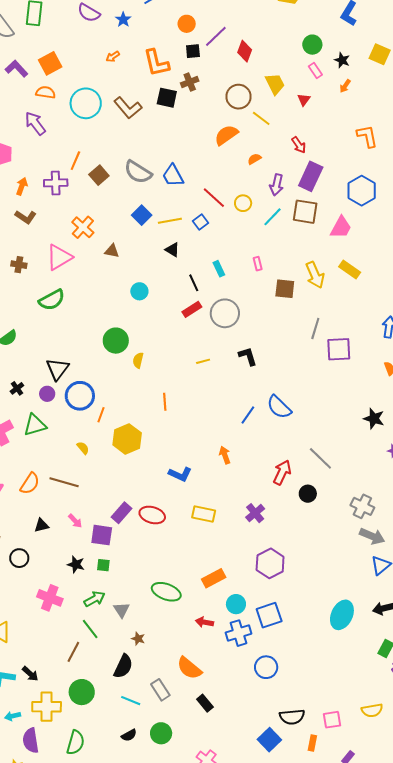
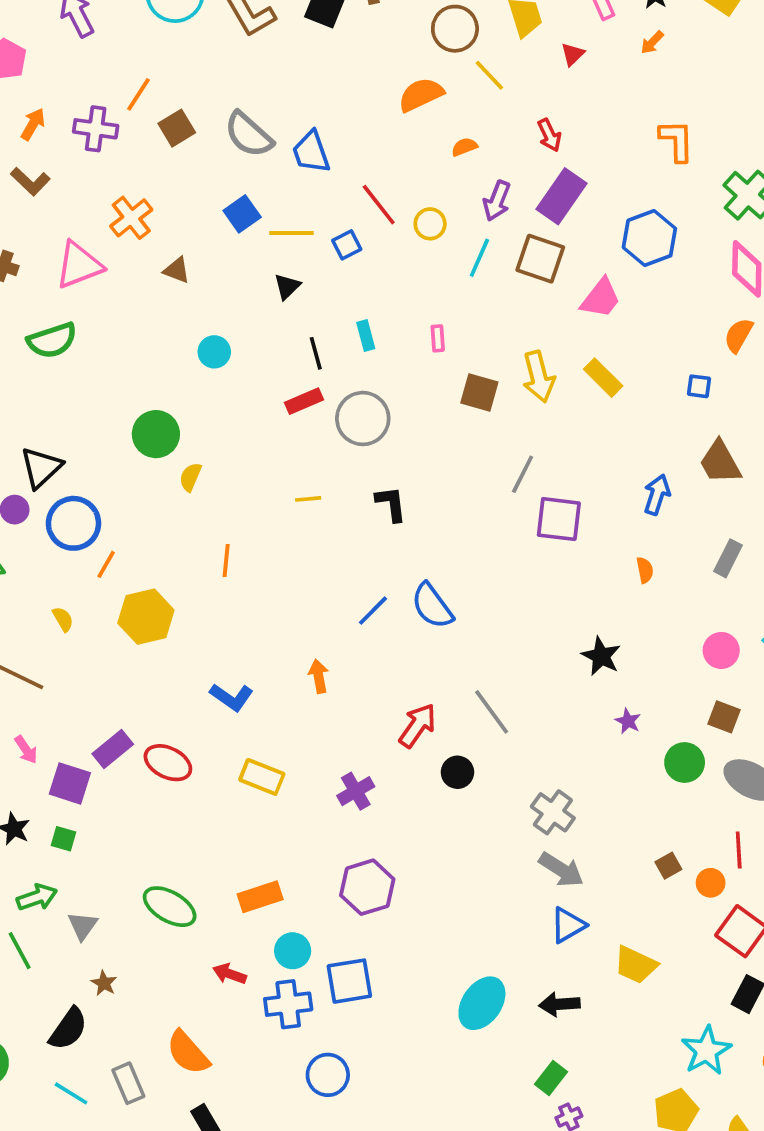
cyan line: (273, 217) -> (479, 258), turned -30
black triangle: (172, 250) -> (287, 286), turned 35

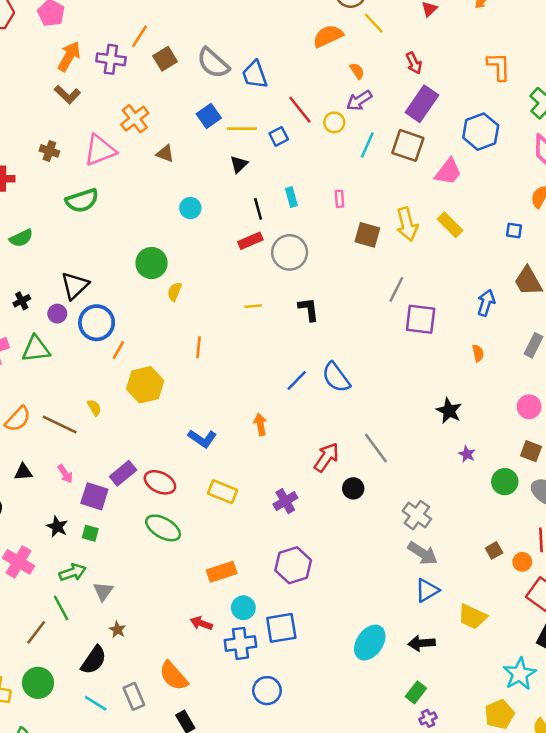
orange arrow: (33, 124) -> (69, 56), size x1.4
orange semicircle: (464, 147) -> (357, 71), turned 77
purple arrow: (497, 201) -> (359, 101), moved, turned 35
yellow semicircle: (63, 619) -> (94, 408), moved
green ellipse: (170, 907) -> (163, 528), moved

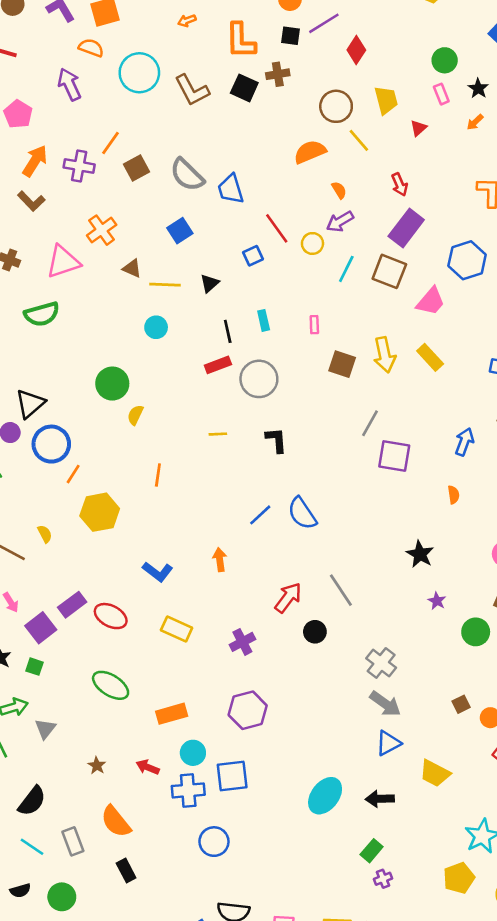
yellow line: (242, 129) -> (165, 285), moved
purple square: (94, 496) -> (41, 628), turned 32
green ellipse: (163, 528) -> (111, 685), moved
brown star: (117, 630) -> (97, 766), moved

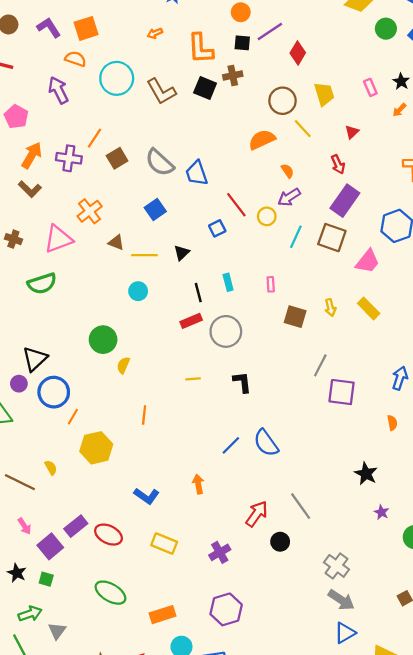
green circle: (445, 60) -> (386, 29), moved
red triangle: (418, 128) -> (352, 132), moved
yellow arrow: (384, 355) -> (330, 308), size x0.6

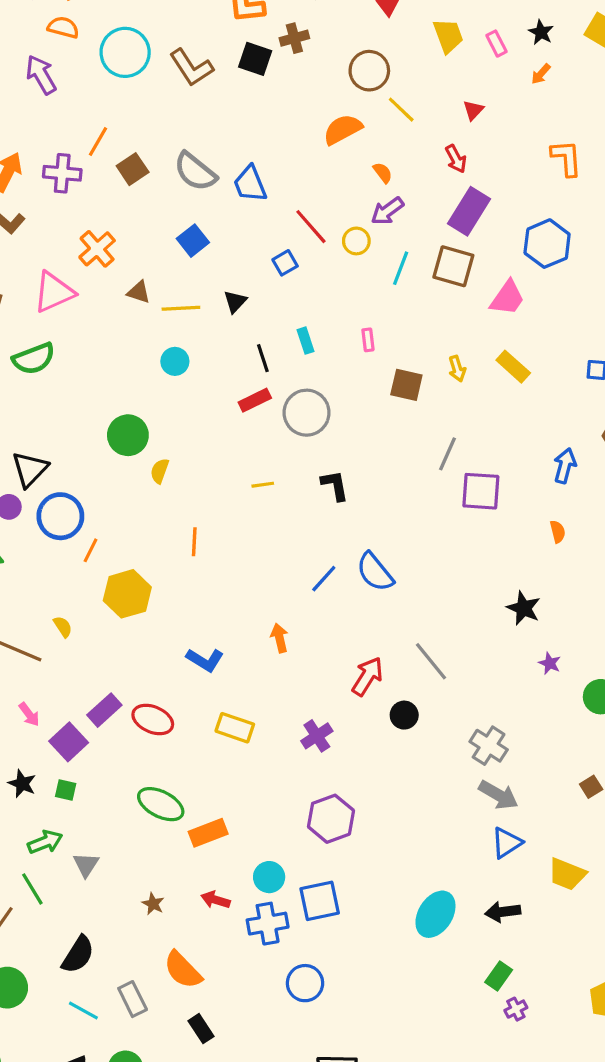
yellow trapezoid: (324, 94) -> (448, 36), moved
orange rectangle: (162, 615) -> (208, 833), moved

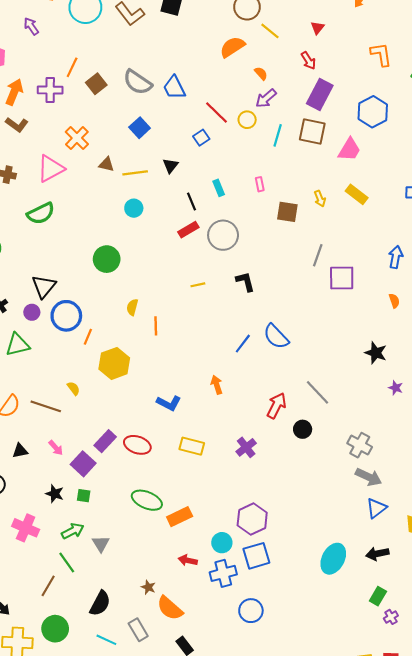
purple arrow: (41, 75) -> (31, 26), size x0.7
yellow semicircle: (160, 471) -> (132, 307), moved
purple hexagon: (331, 819) -> (252, 519), moved
brown star: (153, 904) -> (148, 587), moved

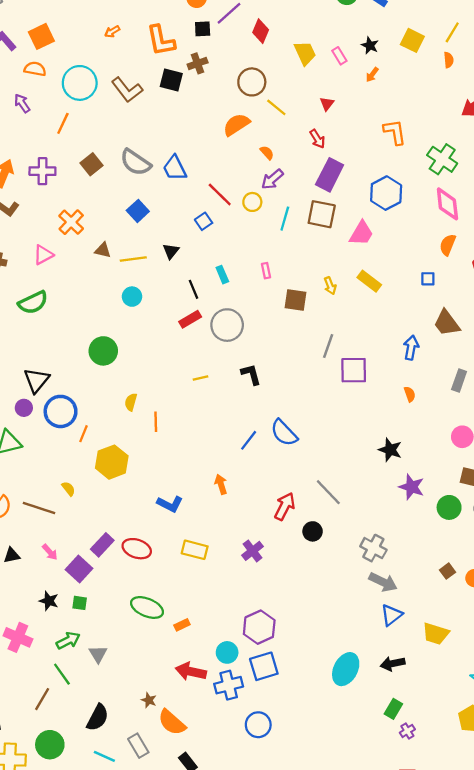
orange line: (72, 67) -> (63, 123), moved
pink triangle: (51, 169) -> (43, 255), size x0.7
purple star: (396, 388) -> (412, 487), size x1.6
orange rectangle: (180, 517) -> (182, 625), size x0.6
red arrow: (188, 560) -> (191, 671), size x1.5

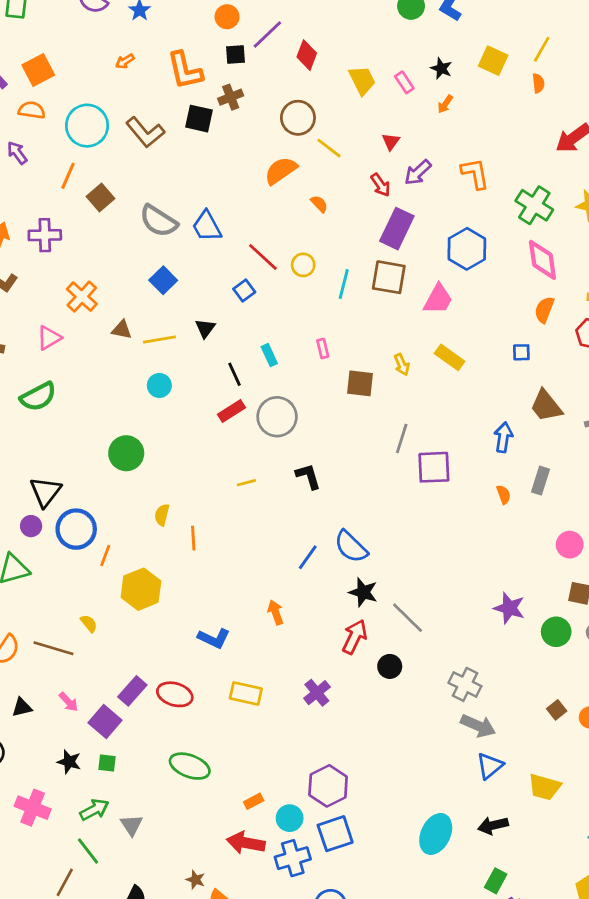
brown square: (92, 164) -> (101, 198), moved
purple arrow: (272, 179) -> (418, 172), moved
gray rectangle: (459, 380) -> (541, 481), moved
black star: (390, 450) -> (363, 592), moved
orange rectangle: (182, 625) -> (254, 801), moved

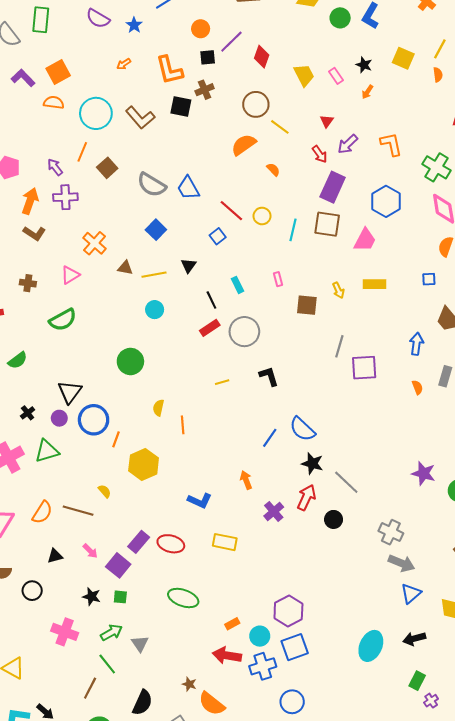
purple arrow: (17, 153) -> (55, 167), moved
yellow rectangle: (450, 357) -> (374, 284), turned -35
purple cross: (317, 693) -> (274, 511), moved

